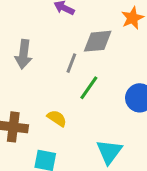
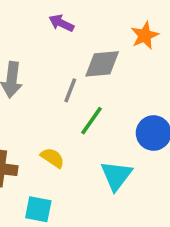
cyan triangle: (109, 152) -> (116, 176), moved

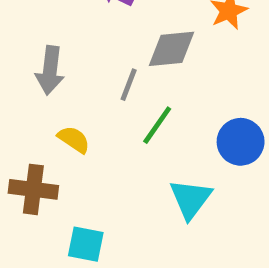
yellow semicircle: (52, 158) -> (74, 139), moved

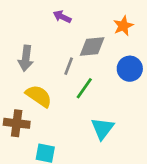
yellow semicircle: (74, 139) -> (39, 96), size x1.5
blue circle: (241, 142) -> (130, 69), moved

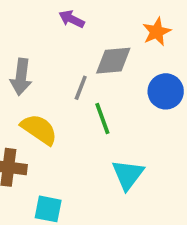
green line: (84, 88) -> (102, 119), turned -55

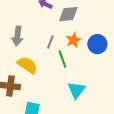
orange star: (157, 32) -> (73, 40), moved
gray diamond: (113, 61) -> (68, 14), moved

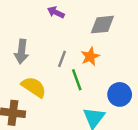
gray diamond: (68, 14) -> (102, 25), moved
blue circle: (97, 44) -> (120, 94), moved

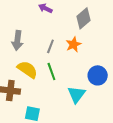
gray diamond: (102, 25) -> (84, 18), turned -35
green line: (77, 80) -> (51, 71), moved

